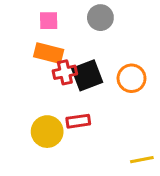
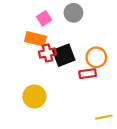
pink square: (49, 21) -> (44, 18), moved, turned -32
red rectangle: (78, 121) -> (88, 74), moved

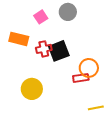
orange rectangle: (35, 39) -> (19, 39), moved
orange circle: (96, 57) -> (89, 68), moved
red rectangle: (88, 74) -> (81, 78), moved

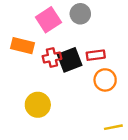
pink square: (41, 17) -> (48, 20), size x1.5
red rectangle: (81, 78) -> (96, 55), moved

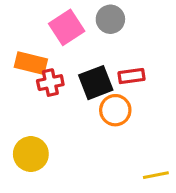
red cross: (52, 58) -> (50, 83), moved
orange circle: (105, 80) -> (115, 110), moved
yellow circle: (38, 105) -> (31, 154), moved

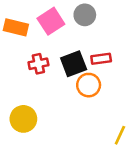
orange rectangle: (31, 63) -> (16, 27), moved
yellow line: (156, 175) -> (120, 135), turned -54

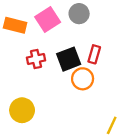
red rectangle: (101, 59) -> (94, 54), turned -66

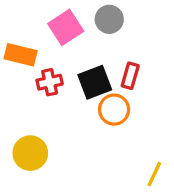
orange rectangle: (15, 25) -> (21, 55), moved

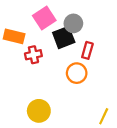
gray circle: (109, 19) -> (73, 23), moved
black square: (95, 82) -> (64, 37), moved
yellow circle: (30, 153) -> (39, 111), moved

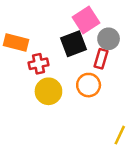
pink square: (44, 18) -> (86, 20), moved
gray circle: (73, 23) -> (109, 39), moved
yellow circle: (39, 111) -> (48, 91), moved

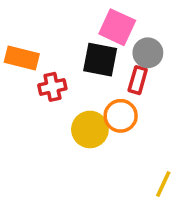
pink square: (86, 20) -> (117, 27), turned -32
black square: (74, 44) -> (100, 60), turned 32
yellow circle: (48, 91) -> (90, 129), moved

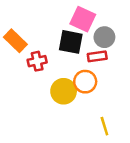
orange rectangle: (22, 58) -> (15, 41), turned 30
red rectangle: (138, 80) -> (97, 56), turned 66
yellow line: (163, 184) -> (104, 126), moved, turned -42

